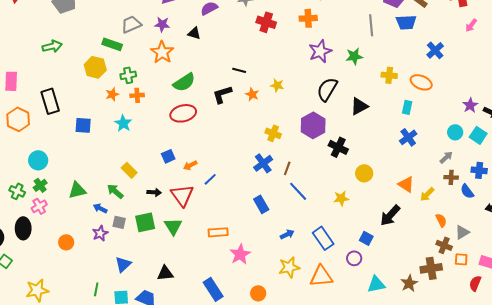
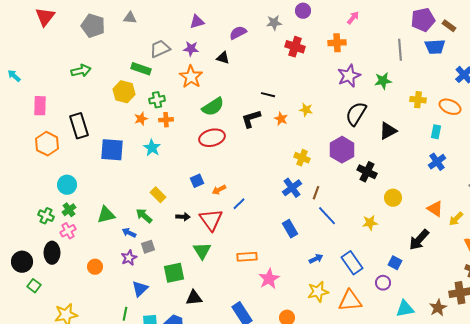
blue square: (83, 125) -> (112, 150), size x1.4
gray square: (119, 222) -> (148, 247), turned -32
green square: (145, 222) -> (174, 273), moved
blue triangle: (123, 264) -> (140, 289), moved

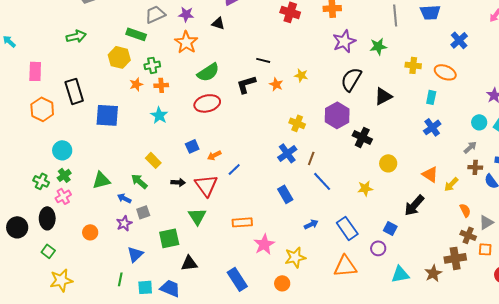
cyan star: (152, 148) -> (159, 115), moved
green square: (34, 286) -> (48, 251), moved
yellow star: (318, 292) -> (295, 257), moved

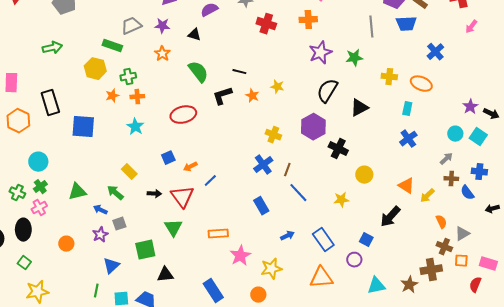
orange star: (186, 42) -> (162, 54), size x0.7
green semicircle: (208, 72) -> (198, 72), moved, turned -95

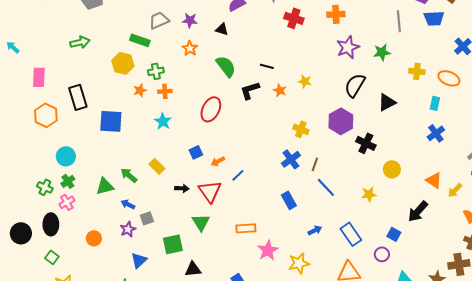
red ellipse: (183, 115) -> (211, 109), turned -50
green arrow: (115, 193) -> (129, 175), moved

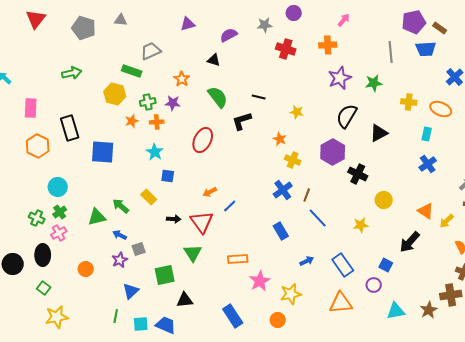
purple star: (190, 20) -> (173, 103), moved
orange star: (280, 90) -> (280, 139), moved
blue square: (196, 152) -> (168, 176), moved, turned 32

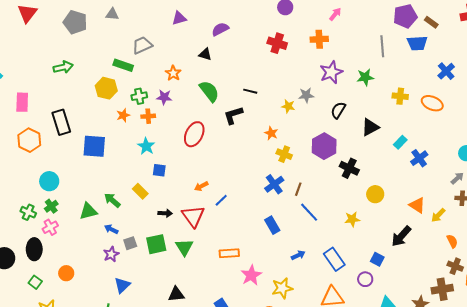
gray star: (265, 25) -> (306, 95), moved
black semicircle: (347, 116) -> (338, 110), size x0.7
cyan rectangle: (427, 134) -> (400, 142), moved, turned 32
orange circle: (86, 269) -> (66, 273), moved
green square: (165, 275) -> (156, 244), moved

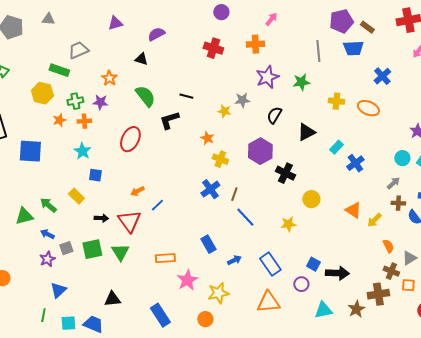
blue rectangle: (272, 225) -> (208, 244), moved
black arrow: (401, 236) -> (337, 273), moved, turned -130

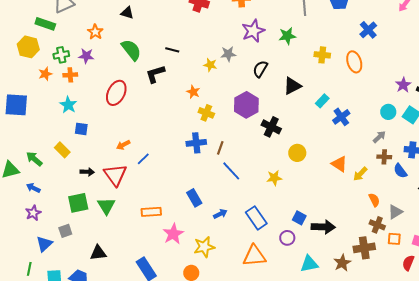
orange ellipse: (368, 108) -> (354, 62), turned 50
blue cross: (210, 189) -> (196, 143), turned 30
gray square: (66, 248) -> (65, 231), moved

